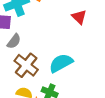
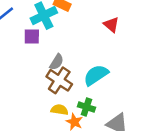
gray semicircle: (14, 41) -> (57, 62), moved

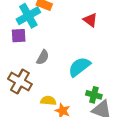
brown cross: (59, 80) -> (20, 81), moved
green cross: (86, 107) -> (94, 95), moved

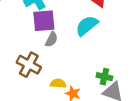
purple square: (19, 36) -> (44, 21), moved, size x1.5
cyan semicircle: (79, 67) -> (87, 26), moved

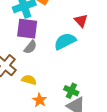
yellow semicircle: (58, 84) -> (29, 80), moved

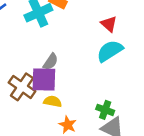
purple square: (27, 29) -> (44, 80), moved
cyan semicircle: (65, 41) -> (110, 51), moved

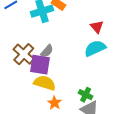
brown cross: (22, 87) -> (24, 54), moved
yellow semicircle: (53, 101) -> (45, 83), size x1.5

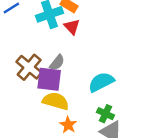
red triangle: (97, 27) -> (72, 27), moved
cyan semicircle: (95, 48) -> (101, 82), moved

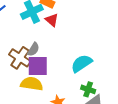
gray semicircle: (57, 63) -> (33, 49), moved
yellow semicircle: (56, 101) -> (32, 84), moved

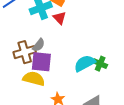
brown cross: (20, 58) -> (25, 52), turned 35
green cross: (88, 89) -> (100, 64), moved

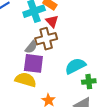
brown cross: (25, 52) -> (46, 39), moved
green cross: (100, 64) -> (89, 82), moved, turned -32

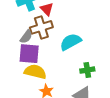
cyan semicircle: (75, 66) -> (71, 42), moved
yellow semicircle: (26, 80) -> (35, 72), moved

